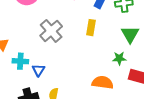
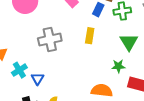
gray cross: (51, 31) -> (50, 39), turned 30
cyan cross: (20, 61) -> (19, 70), turned -35

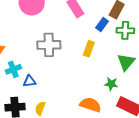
blue triangle: (38, 79) -> (30, 81), turned 40

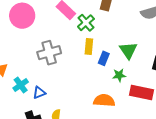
blue rectangle: (102, 24) -> (104, 58), moved
green cross: (125, 30) -> (86, 23), moved, turned -30

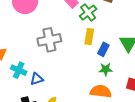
green star: (119, 75) -> (106, 69), moved
cyan cross: (21, 85) -> (19, 70), turned -35

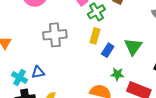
green star: (106, 69) -> (117, 74), moved
cyan cross: (19, 70) -> (19, 78), moved

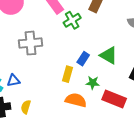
yellow rectangle: (95, 36) -> (67, 74), moved
green triangle: (133, 47) -> (109, 55), turned -36

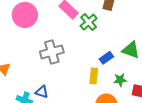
blue rectangle: (83, 59) -> (106, 58), turned 32
blue triangle: (14, 80) -> (42, 92), turned 40

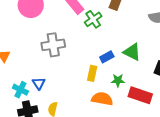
blue triangle: (42, 92) -> (39, 83), turned 32

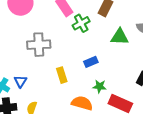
green triangle: (132, 52) -> (120, 37), moved, turned -30
yellow rectangle: (92, 73) -> (62, 75), moved, turned -35

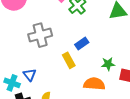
blue rectangle: (91, 62) -> (82, 44), moved

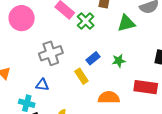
green star: (108, 64) -> (119, 61), moved
blue triangle: (30, 75) -> (42, 85), moved, turned -40

